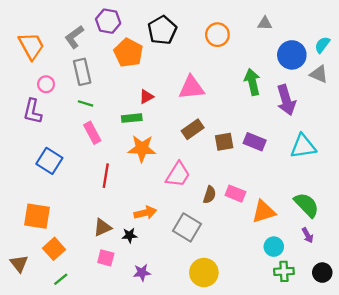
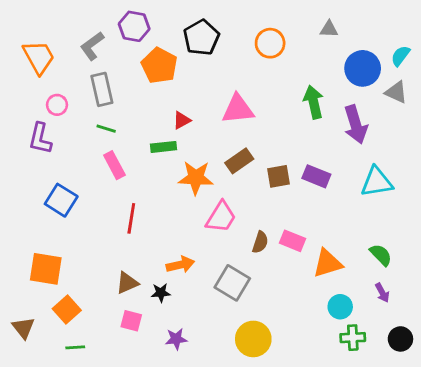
orange star: (142, 149) -> (196, 178), moved
green semicircle: (306, 205) -> (381, 255), size x0.7
green line: (61, 279) -> (75, 347), turned 35

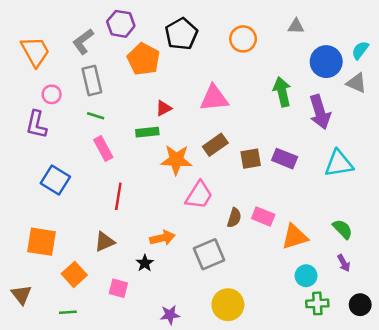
brown triangle: (127, 283) -> (104, 242), moved
gray square: (232, 283) -> (209, 254), turned 36
black star: (161, 293) -> (145, 263), turned -30
orange square: (67, 310) -> (74, 274), moved
purple star: (176, 339) -> (170, 315), moved

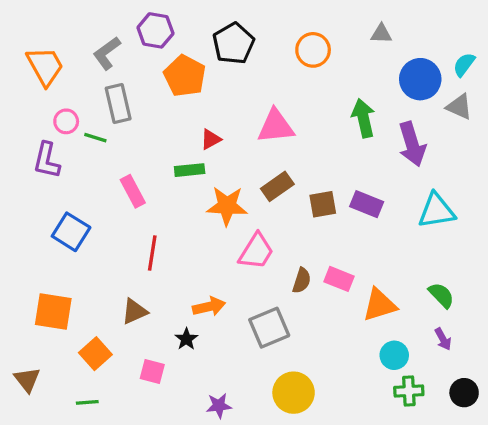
green line: (96, 116) -> (95, 138), moved

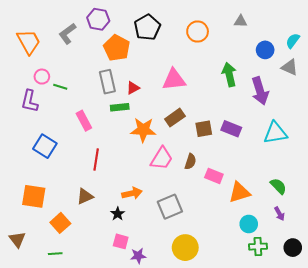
blue circle: (420, 79) -> (265, 50), size x0.7
gray rectangle: (118, 104) -> (107, 82), moved
brown semicircle: (302, 281) -> (190, 162), moved
pink square: (152, 372) -> (121, 241), moved

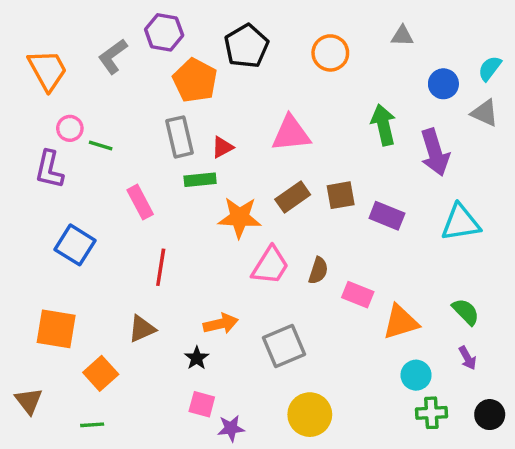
brown square: (204, 129) -> (341, 195), moved

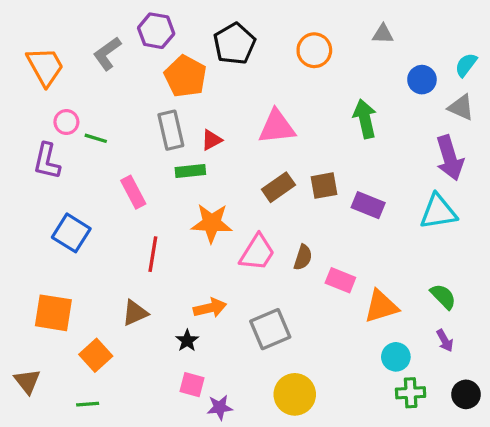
purple arrow: (435, 152) -> (450, 158), moved
orange star: (240, 217) -> (212, 223), moved

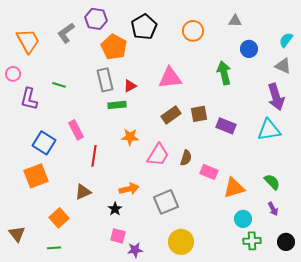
blue circle: (422, 80) -> (249, 49), moved
pink circle: (66, 122) -> (13, 74), moved
pink rectangle: (133, 192) -> (76, 130), moved
orange star: (212, 223) -> (130, 137), size x0.7
orange square: (53, 313) -> (36, 176), moved, turned -30

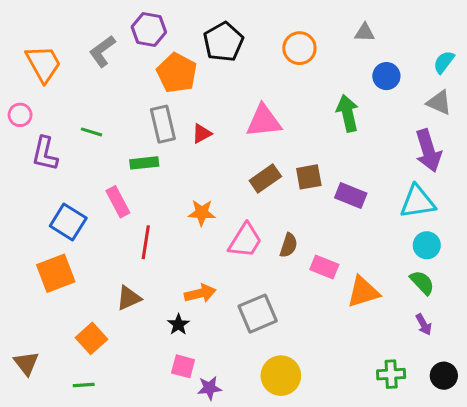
green rectangle: (117, 105) -> (144, 163), moved
cyan circle: (243, 219) -> (427, 245), moved

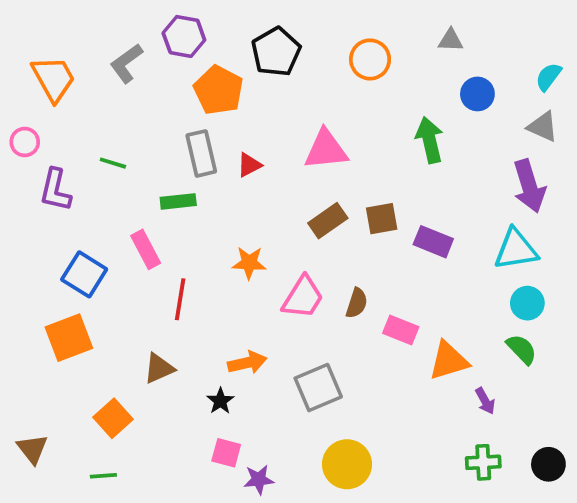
purple arrow: (424, 324) -> (485, 401), moved

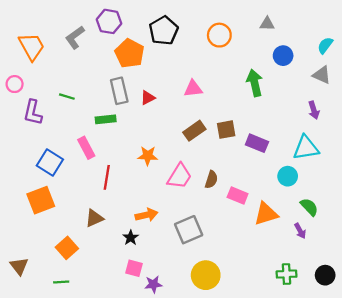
pink triangle: (326, 150) -> (193, 89), size x0.7
purple arrow: (529, 186) -> (314, 110), size x0.6
cyan circle: (527, 303) -> (288, 176), moved
purple arrow: (485, 401) -> (300, 231), moved

